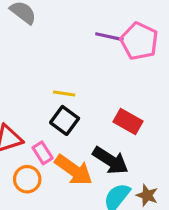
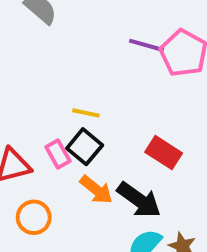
pink rectangle: (43, 153) -> (58, 154), moved
orange arrow: (74, 170) -> (96, 190), moved, size x0.7

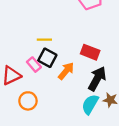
orange arrow: (96, 190) -> (66, 71), moved, turned -78
black arrow: (139, 200) -> (97, 79), moved, turned -85

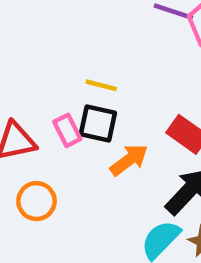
black square: (47, 58) -> (98, 124), turned -30

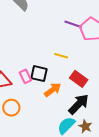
yellow line: (101, 85) -> (61, 56), moved

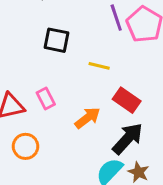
purple line: (73, 24) -> (116, 18), turned 54
black square: (39, 74) -> (57, 40), moved

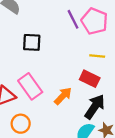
yellow line: (99, 66) -> (97, 56), moved
pink rectangle: (46, 99) -> (30, 86), size x1.6

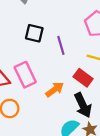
purple line: (73, 19) -> (61, 45), moved
black arrow: (95, 107) -> (83, 105), turned 110

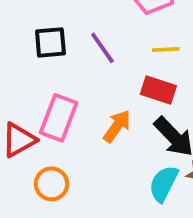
pink rectangle: (25, 75) -> (59, 118), turned 65

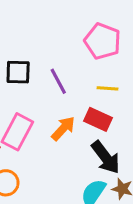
orange arrow: (117, 126) -> (63, 128), moved

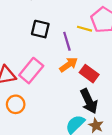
yellow line: (108, 88) -> (85, 29), moved
orange arrow: (63, 128) -> (69, 65), moved

